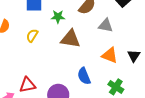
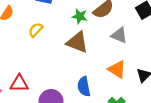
green star: (58, 17) -> (80, 16), moved

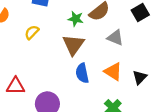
brown triangle: (77, 42) -> (73, 45), turned 45
blue semicircle: (84, 87) -> (82, 73), moved

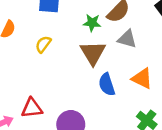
gray triangle: (115, 38) -> (127, 39), moved

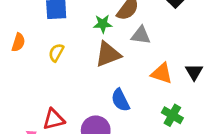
brown triangle: (93, 53) -> (108, 54), turned 48
blue semicircle: (107, 84) -> (120, 100), moved

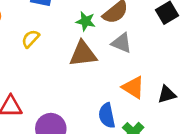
black triangle: (194, 72) -> (167, 94), turned 30
blue semicircle: (120, 100) -> (107, 116), moved

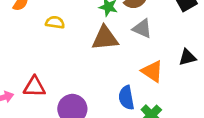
yellow semicircle: (30, 39) -> (55, 22), turned 54
black triangle: (167, 94) -> (187, 57), moved

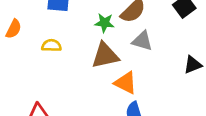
orange triangle: (152, 71) -> (126, 83), moved

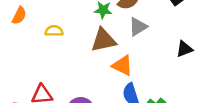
gray triangle: (142, 41) -> (138, 27), turned -48

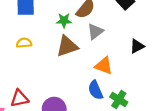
orange triangle: (122, 66) -> (104, 66), moved

